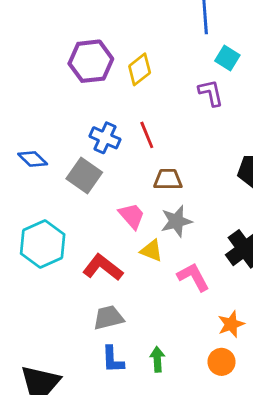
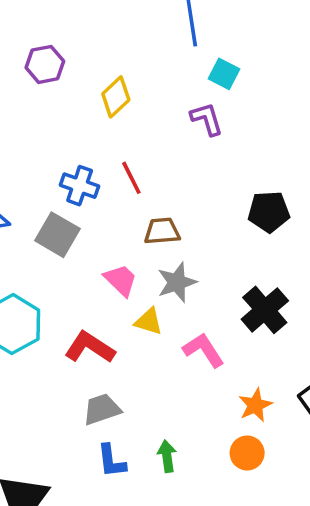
purple hexagon: (91, 61) -> (45, 64), moved, size x0.7

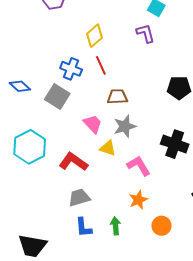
yellow diamond: (116, 97) -> (94, 36), moved
black cross: (265, 310) -> (175, 144), turned -32
orange star: (255, 405) -> (138, 200), moved

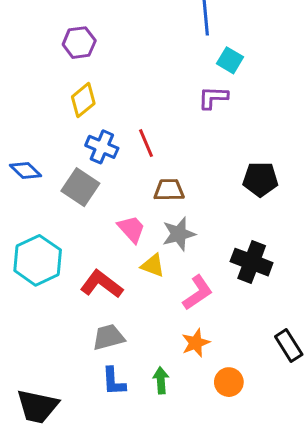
purple L-shape: (145, 33) -> (213, 98), turned -75
yellow diamond: (94, 36) -> (83, 100), moved
pink L-shape: (139, 166) -> (198, 293), turned 85

